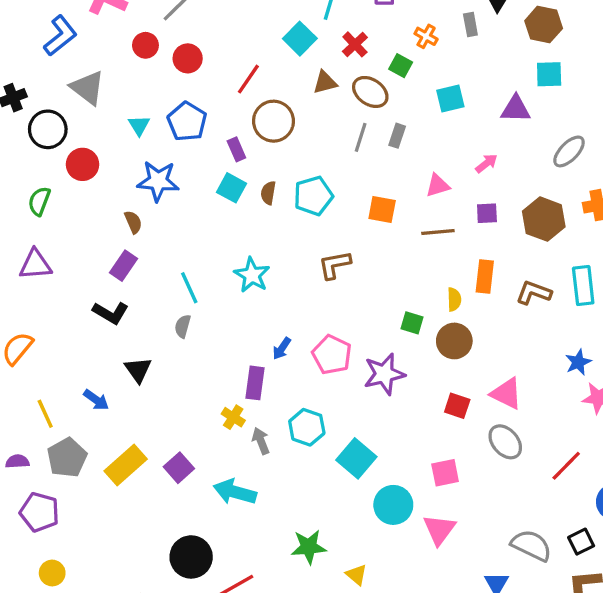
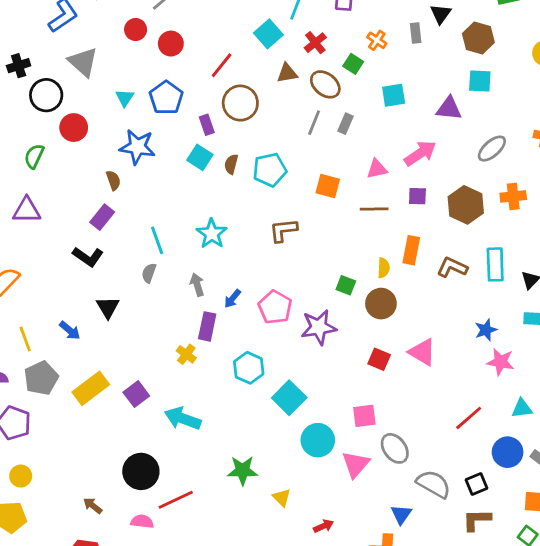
pink arrow: (486, 163) -> (420, 153), size x1.6
gray arrow: (261, 441) -> (197, 285), moved
gray ellipse: (505, 442) -> (395, 448), moved

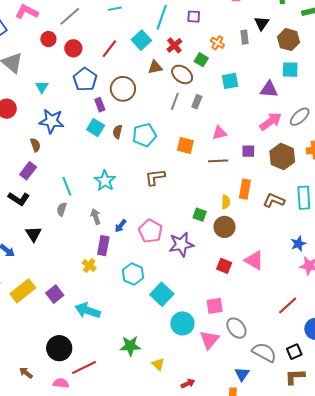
red line: (222, 65) -> (109, 49), moved
blue pentagon: (166, 98) -> (85, 79), moved
pink arrow: (420, 153) -> (271, 121), moved

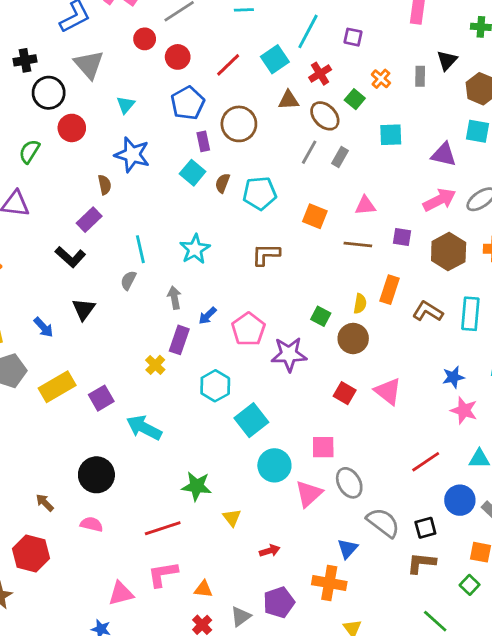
red line: (84, 367) -> (163, 528), moved

